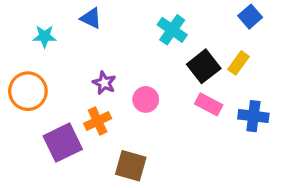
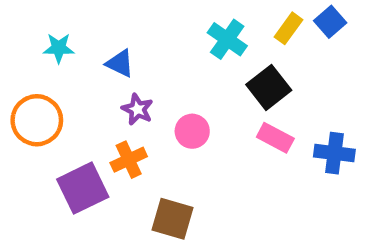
blue triangle: (91, 18) -> (120, 63), moved
yellow rectangle: (239, 63) -> (288, 28), moved

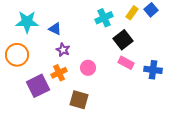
cyan cross: (227, 39) -> (104, 18), turned 30
cyan star: (59, 48) -> (27, 22), size x1.6
pink circle: (192, 131) -> (88, 68), moved

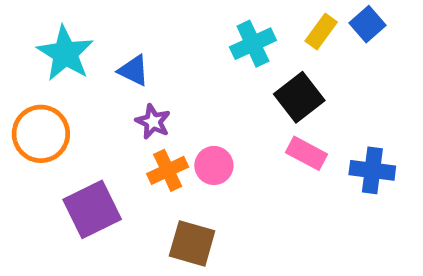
cyan star: (27, 22) -> (65, 53), turned 30
orange cross: (59, 73) -> (168, 170), moved

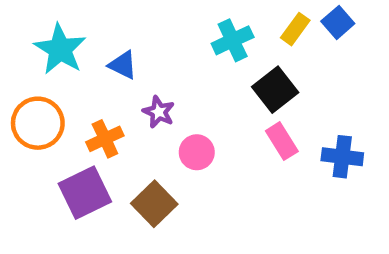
purple star: (153, 122) -> (159, 112), moved
pink rectangle: (307, 153) -> (282, 141), turned 30
orange cross: (168, 170) -> (105, 139), moved
brown square: (192, 243) -> (154, 204), moved, turned 30

